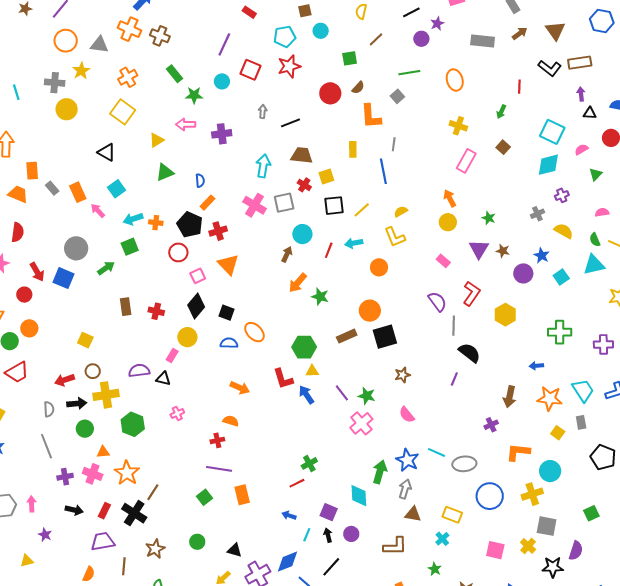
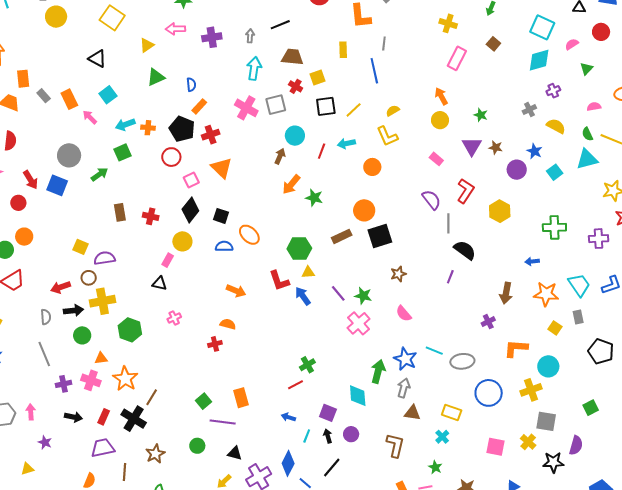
gray arrow: (263, 111) -> (250, 36), moved
purple semicircle: (139, 371) -> (105, 258), moved
purple line: (219, 469) -> (223, 422), moved
brown L-shape: (395, 546) -> (395, 445), turned -75
blue diamond: (288, 562) -> (288, 463), turned -40

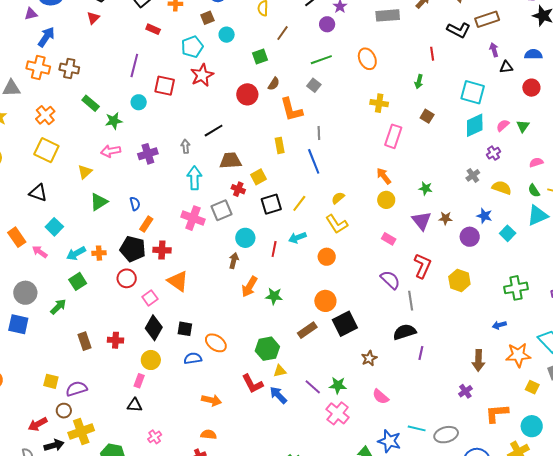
pink semicircle: (572, 44) -> (503, 125), moved
red cross: (211, 135) -> (162, 250), turned 30
black semicircle: (465, 250) -> (405, 332), moved, turned -45

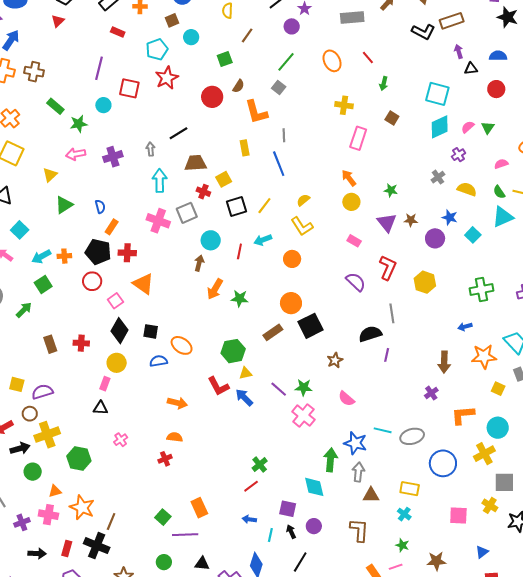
red line: (432, 54) -> (368, 57), moved, turned -32
green line: (321, 60) -> (286, 62), turned -30
gray line: (411, 301) -> (392, 313), moved

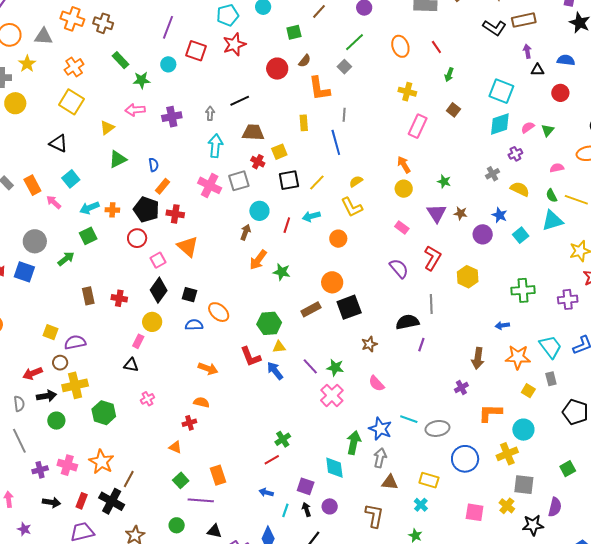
orange triangle: (55, 491) -> (175, 447), moved, turned 32

